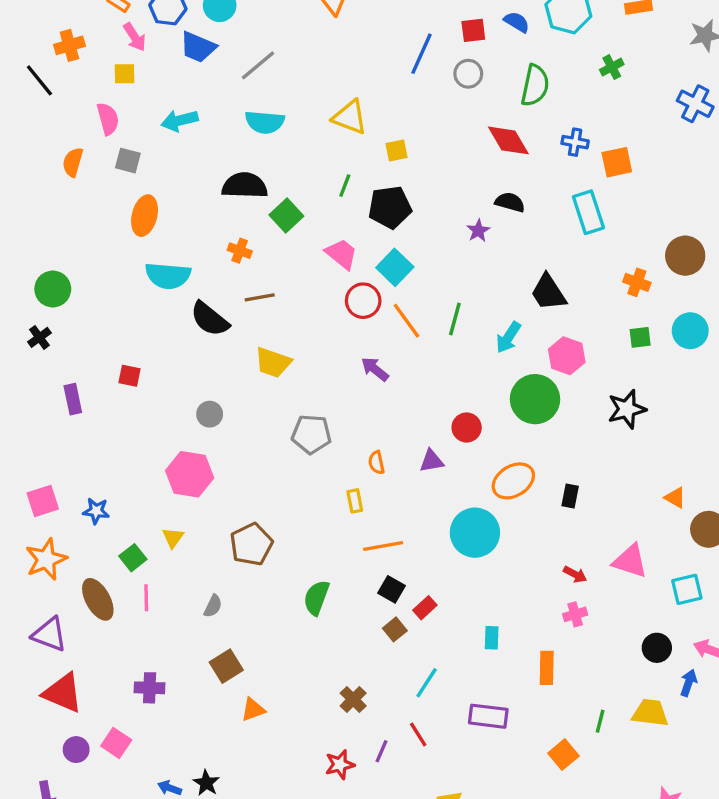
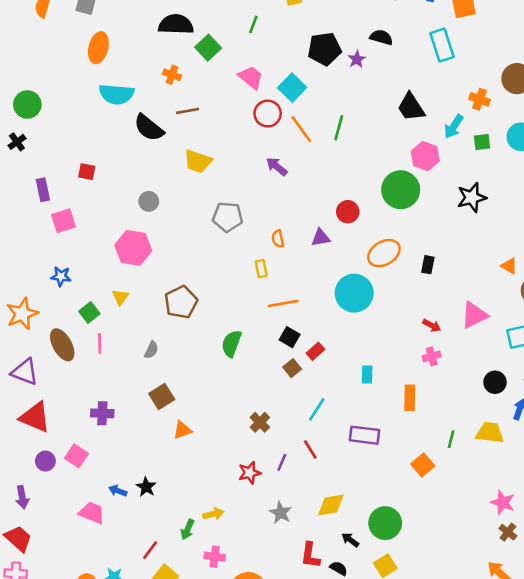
black pentagon: (390, 207) -> (324, 49), moved
cyan arrow: (508, 337) -> (454, 126), moved
pink square: (43, 501) -> (63, 221), moved
pink triangle: (630, 561) -> (474, 315), turned -44

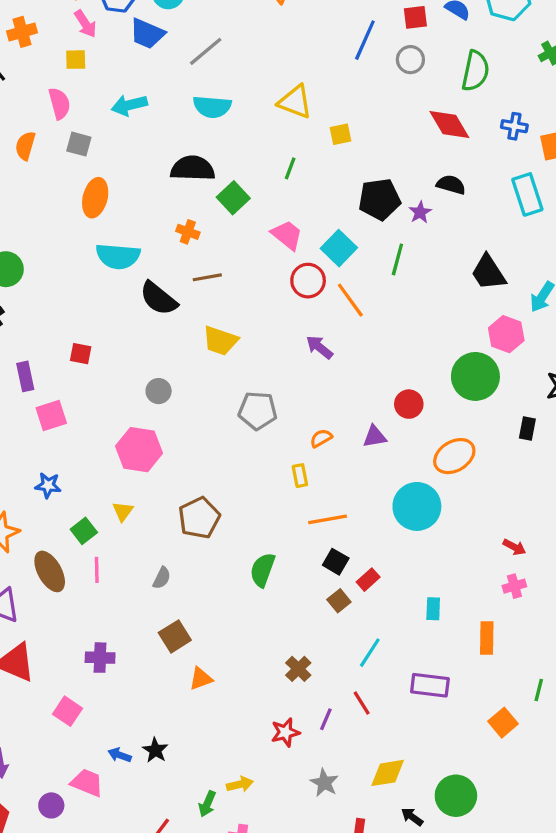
green line: (339, 128) -> (397, 259), moved
orange semicircle: (278, 239) -> (321, 438), turned 72
black rectangle: (428, 265) -> (527, 428), moved
purple circle: (45, 461) -> (51, 805), moved

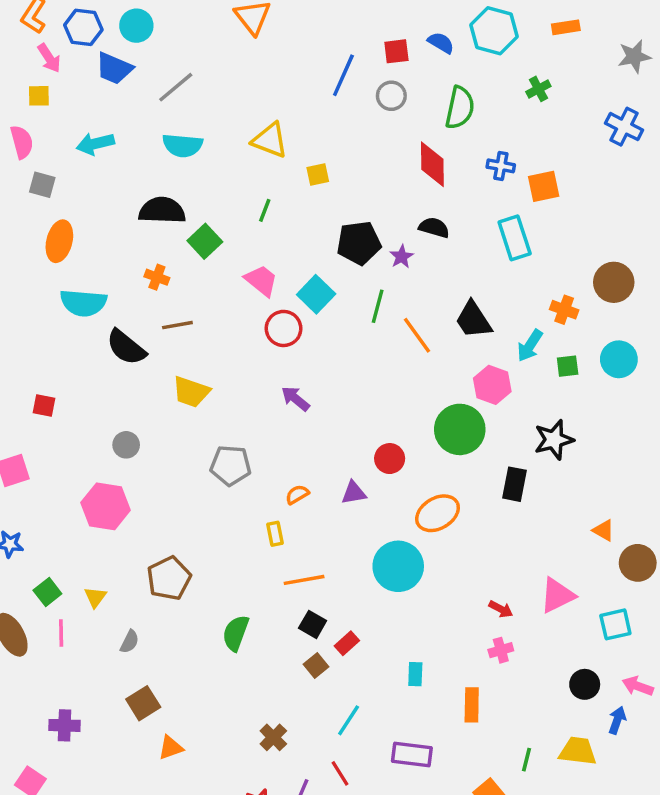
red diamond: (449, 125) -> (432, 164), turned 30
orange line: (350, 300) -> (417, 335), moved
black rectangle: (527, 428) -> (515, 484), size x1.4
yellow triangle: (123, 511) -> (95, 597), moved

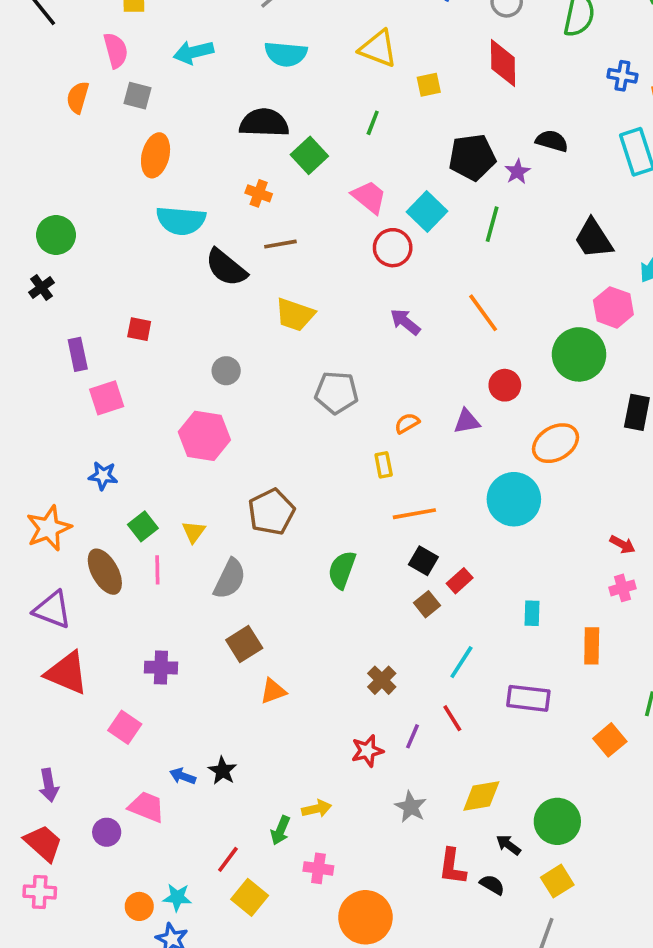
red diamond: (432, 164) -> (503, 63), moved
orange line: (417, 335) -> (483, 313), moved
gray semicircle: (130, 642) -> (230, 579), size x1.6

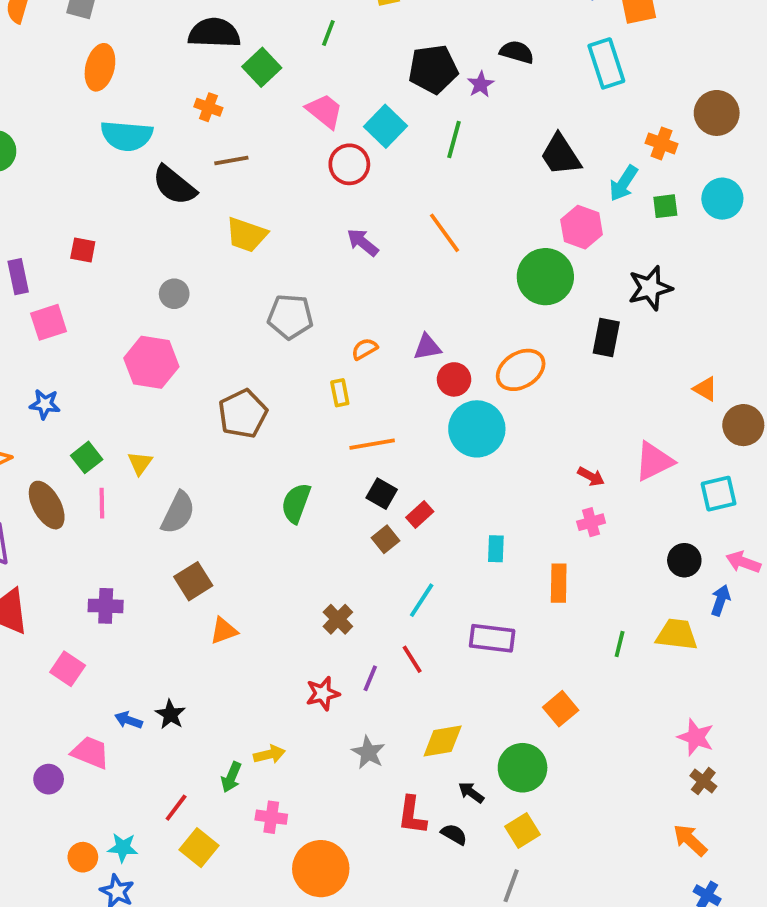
red circle: (505, 385) -> (454, 379), moved
brown pentagon: (271, 512) -> (243, 414), moved
orange square: (610, 740) -> (561, 709), moved

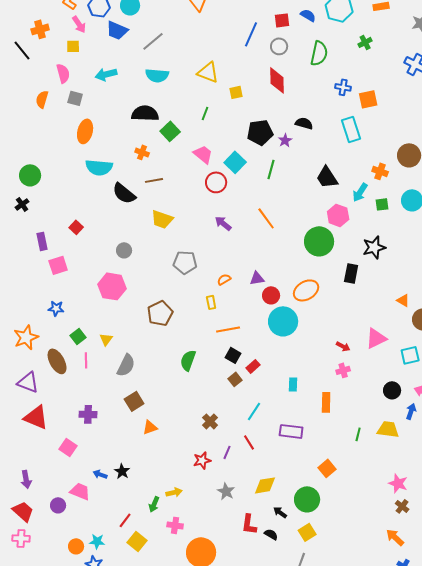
red square: (83, 250) -> (76, 227), turned 32

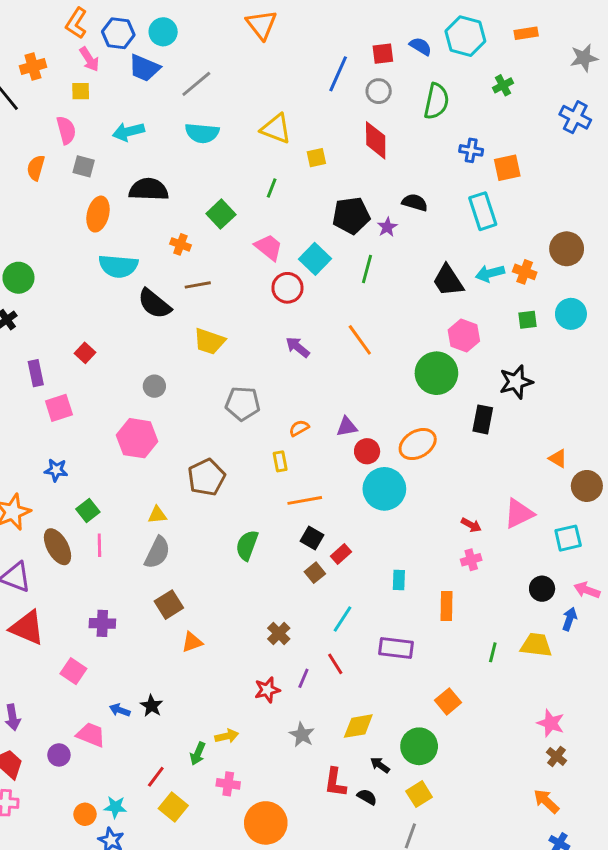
black semicircle: (145, 113) -> (149, 189), moved
cyan arrow: (360, 192) -> (490, 273), moved, turned 42
yellow triangle: (106, 339) -> (157, 515), moved, turned 48

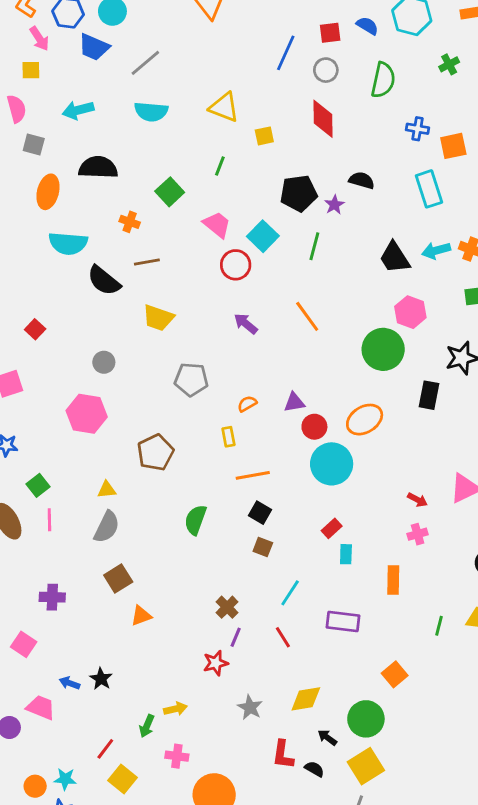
red rectangle: (341, 554) -> (332, 528), moved
brown square: (315, 573) -> (263, 547), turned -30
purple line: (303, 678) -> (236, 637), moved
yellow square: (419, 794) -> (366, 766), size x1.4

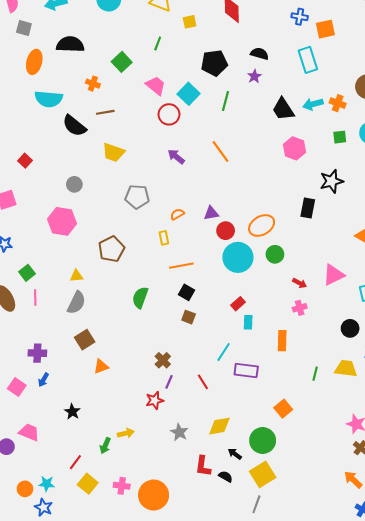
purple star: (334, 205) -> (254, 76), moved
green circle: (383, 349) -> (275, 254), moved, size x0.6
cyan line: (290, 593) -> (224, 352), moved
blue arrow: (69, 683) -> (43, 380), moved, turned -80
pink cross: (177, 756) -> (122, 486), moved

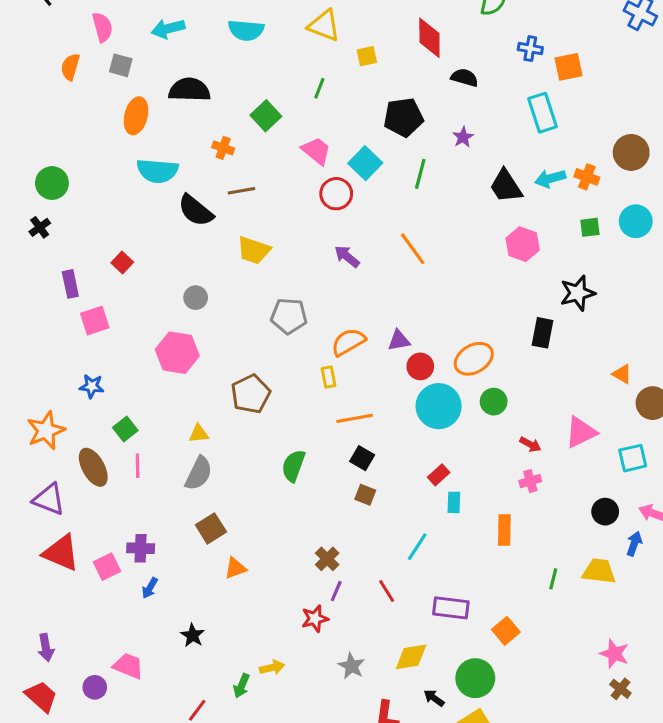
black semicircle: (260, 54) -> (465, 78), moved
orange semicircle: (177, 214) -> (348, 342), size x1.6
purple rectangle: (246, 371) -> (451, 608), moved
pink square: (17, 387) -> (107, 567), moved, turned 30

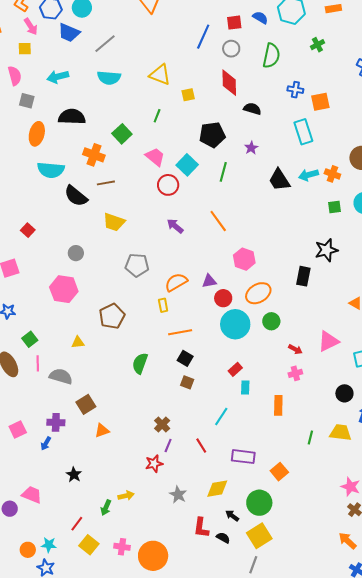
orange cross: (223, 148) -> (94, 155), size x1.5
pink hexagon: (523, 244) -> (244, 259), moved
gray semicircle: (199, 473) -> (61, 376), moved, turned -100
purple cross: (141, 548) -> (56, 422), moved

